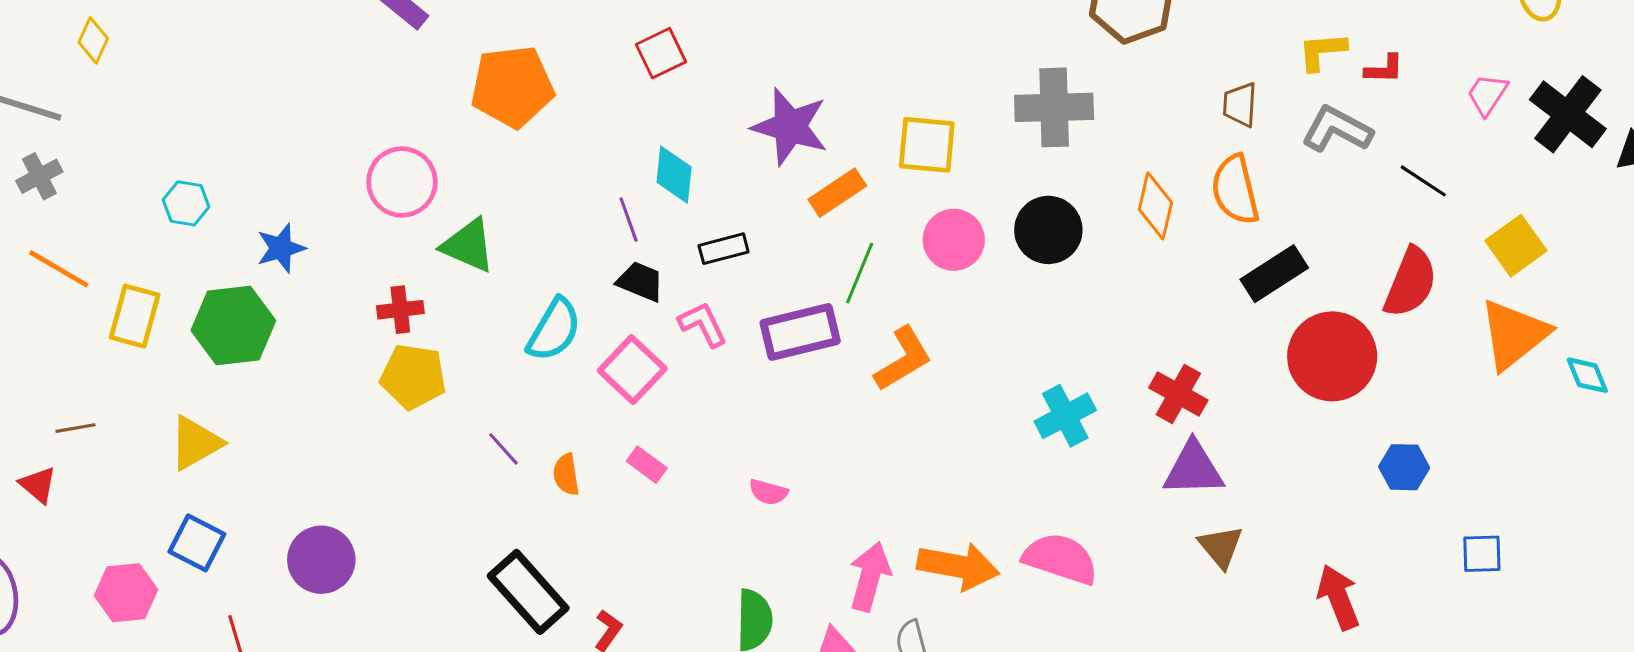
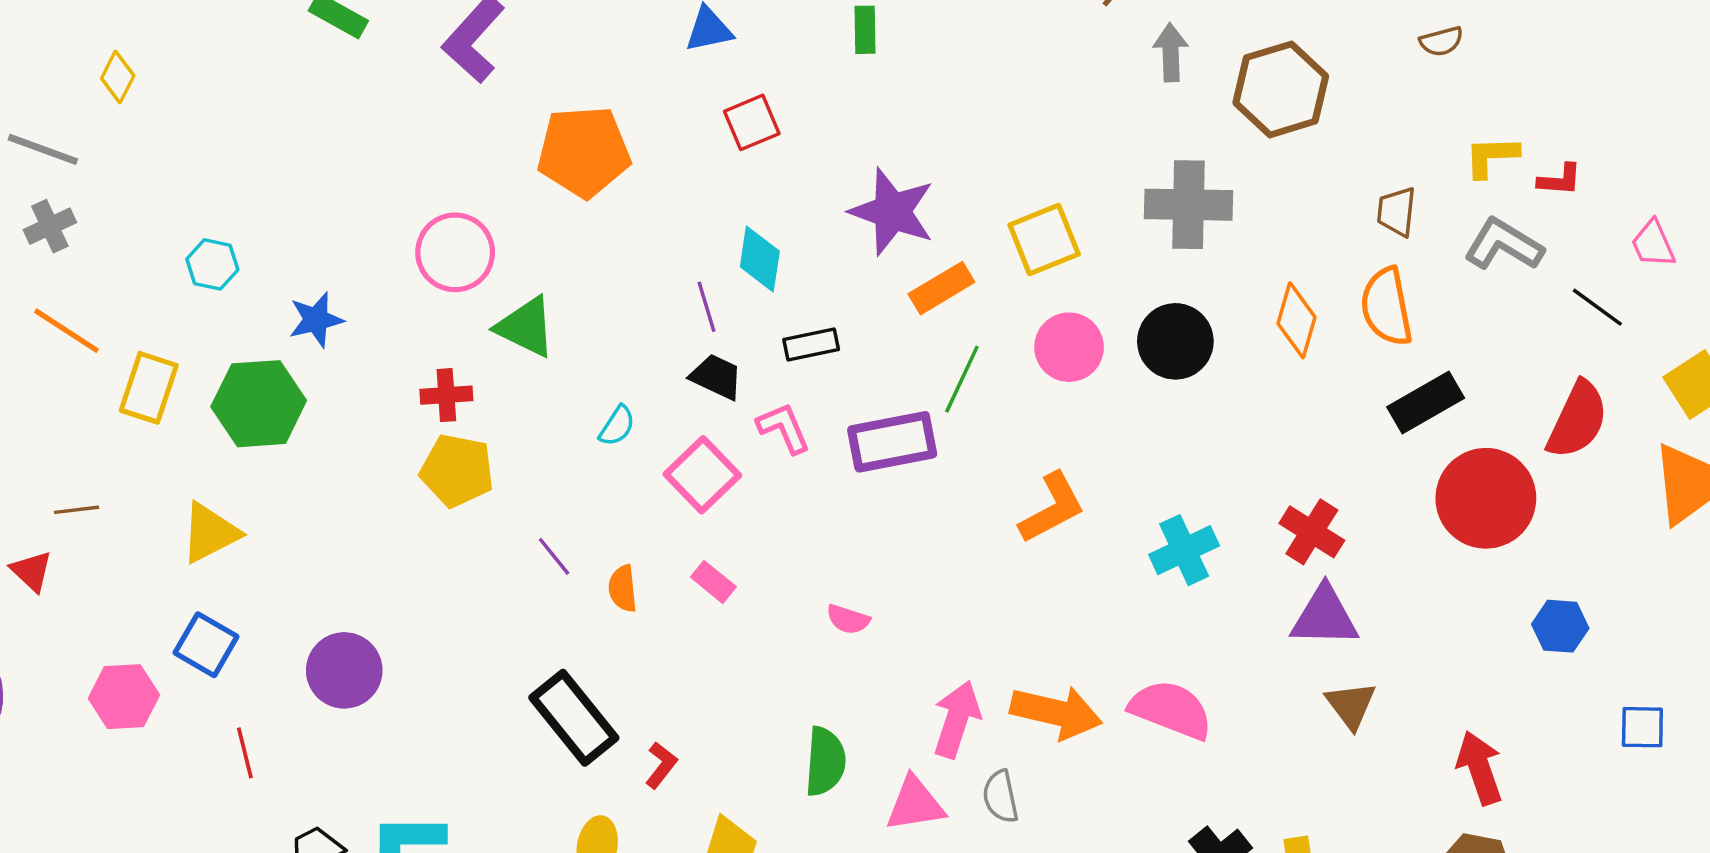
pink trapezoid: (1487, 94) -> (1653, 244), moved, turned -60
yellow square: (927, 145) -> (1044, 240), turned -30
cyan semicircle: (554, 330) -> (617, 426), size x0.6
orange L-shape: (903, 359) -> (1052, 508), moved

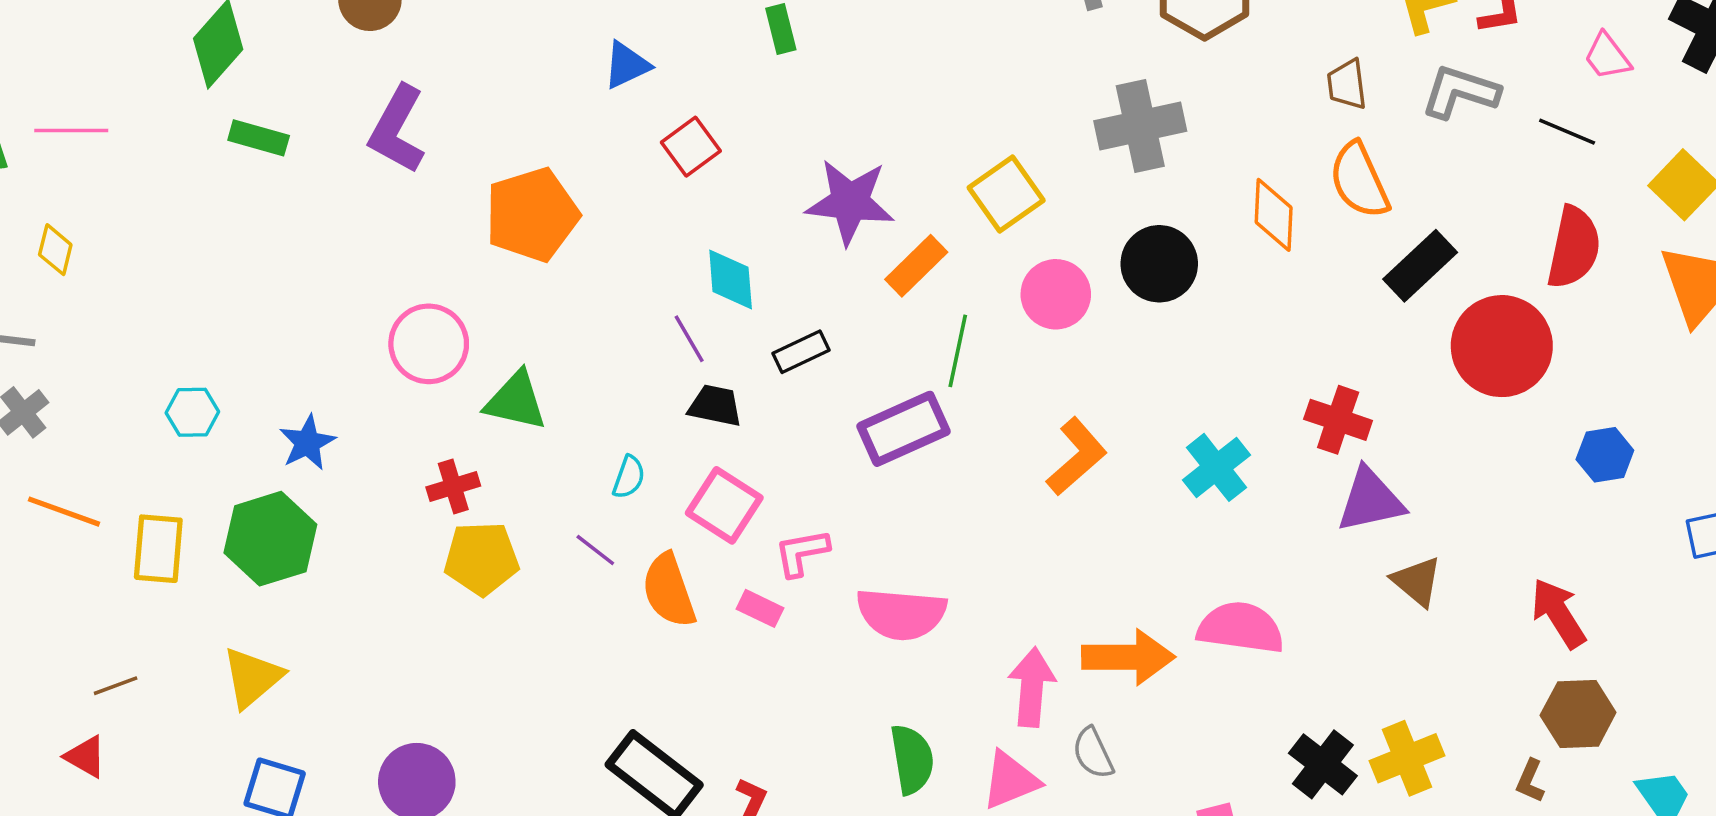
pink L-shape: (784, 428) -> (802, 553), moved, turned -64
purple line: (554, 556) -> (595, 550), moved
orange semicircle: (623, 588) -> (669, 590), moved, size x1.6
pink semicircle: (848, 619) -> (901, 614), size x2.0

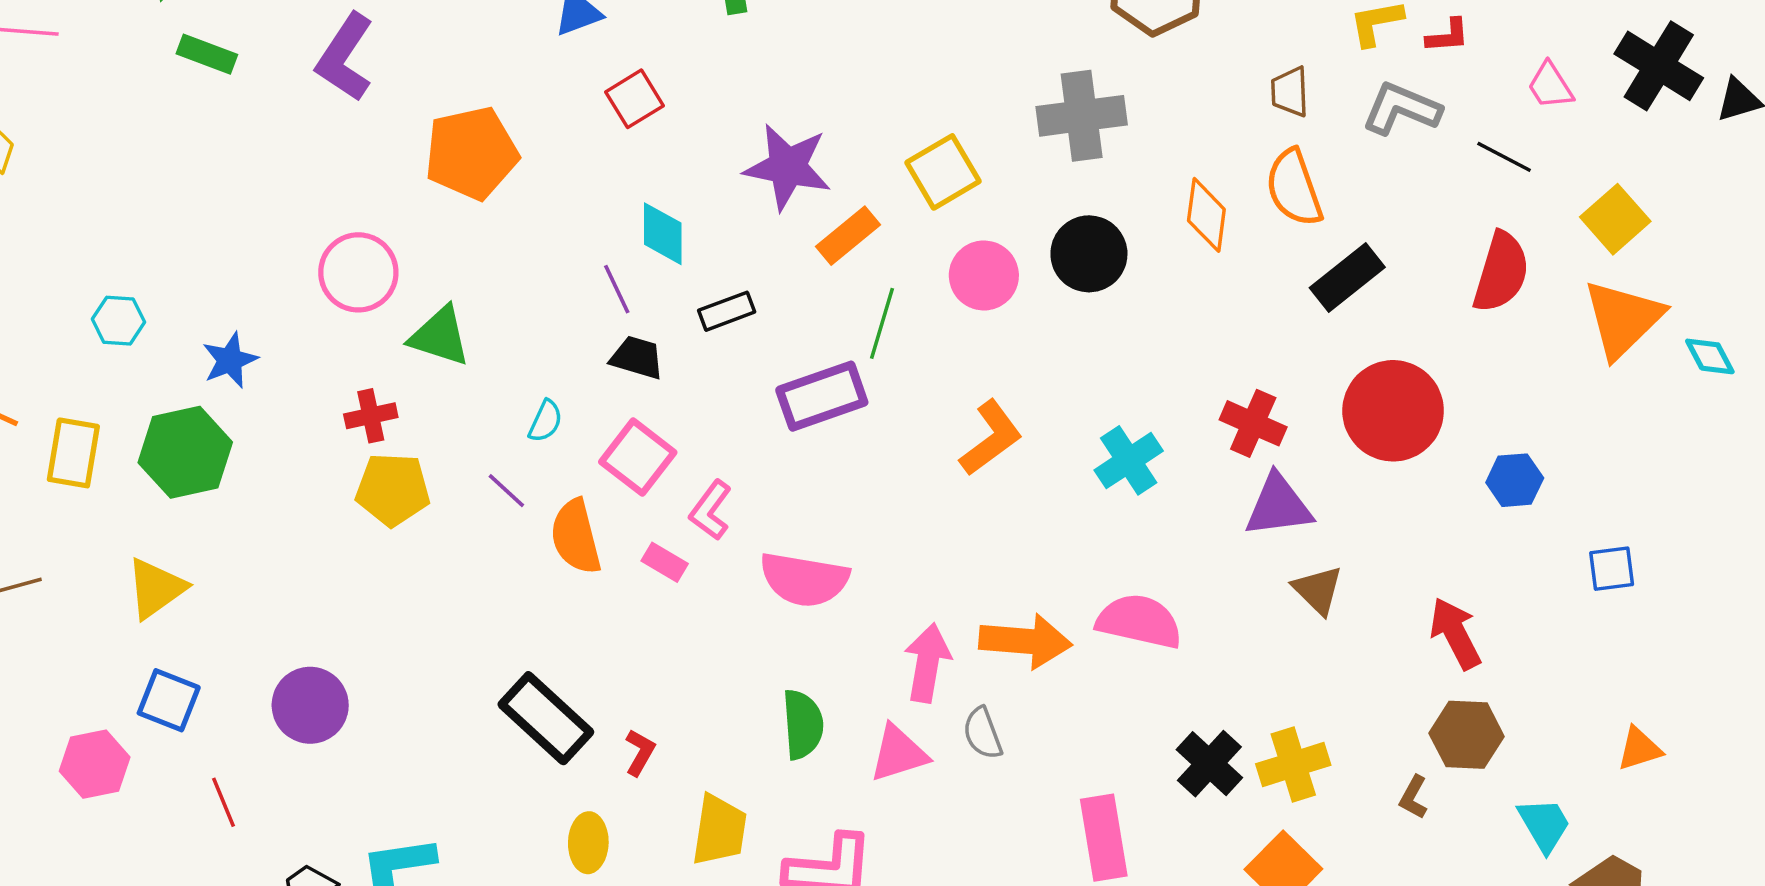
red circle: (1502, 346) -> (1393, 411), moved
pink L-shape: (802, 553) -> (711, 510), turned -48

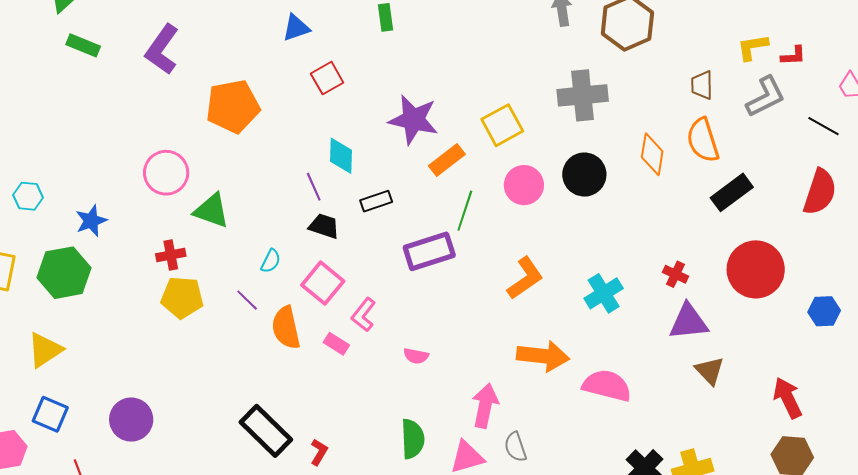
gray L-shape: (1401, 109) -> (766, 97), turned 129
red cross: (1253, 423) -> (675, 274), size x0.7
pink semicircle: (804, 579) -> (416, 356), size x0.5
orange arrow: (1025, 641) -> (543, 356), moved

